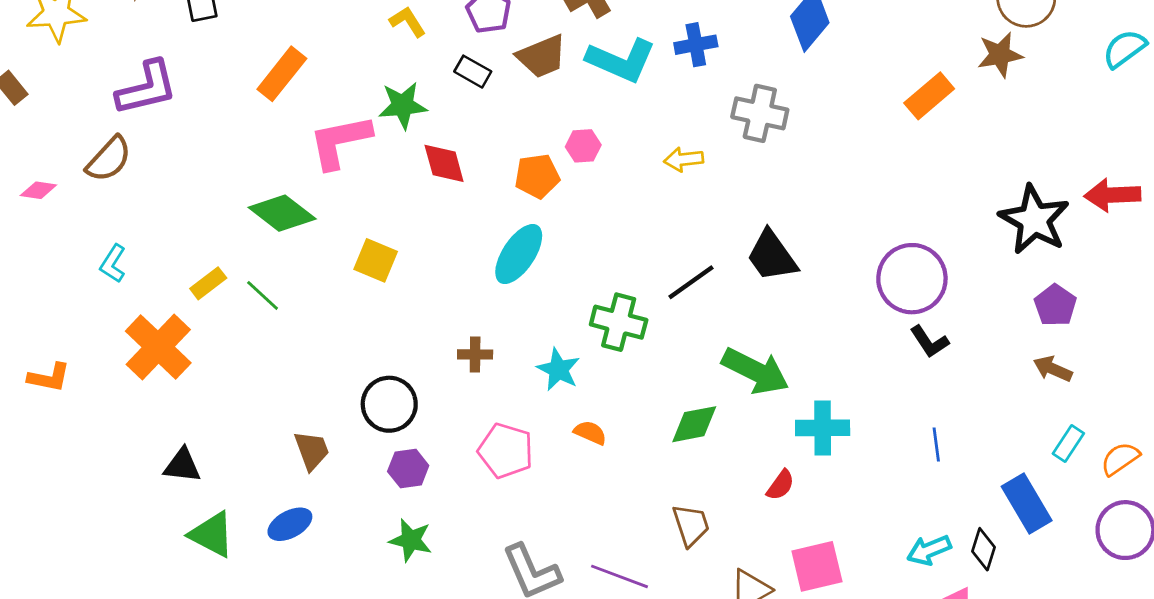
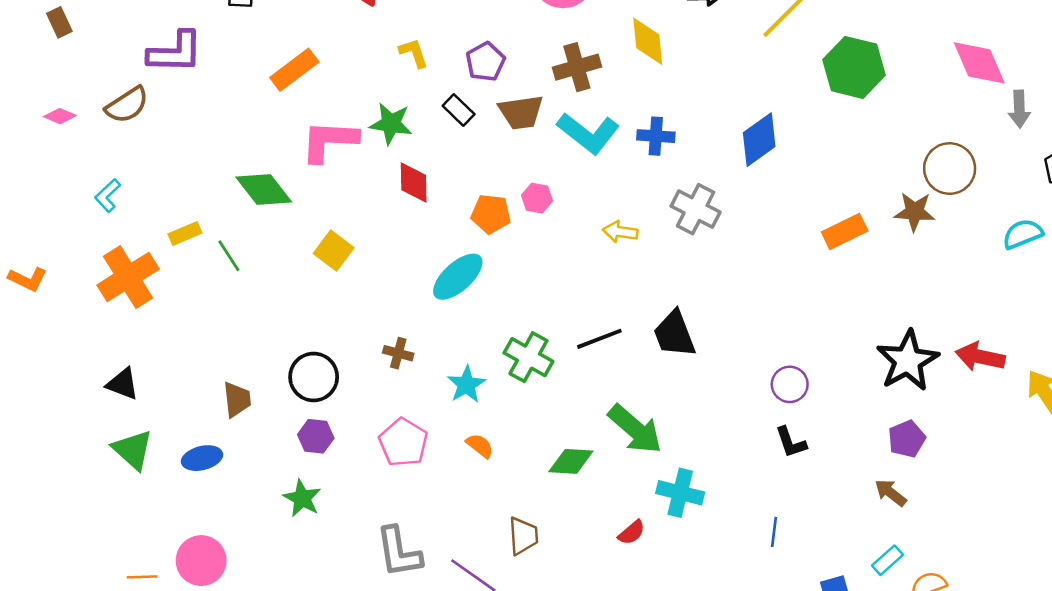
purple circle: (912, 279) -> (790, 384), size x0.6
brown trapezoid: (691, 525) -> (523, 536), moved

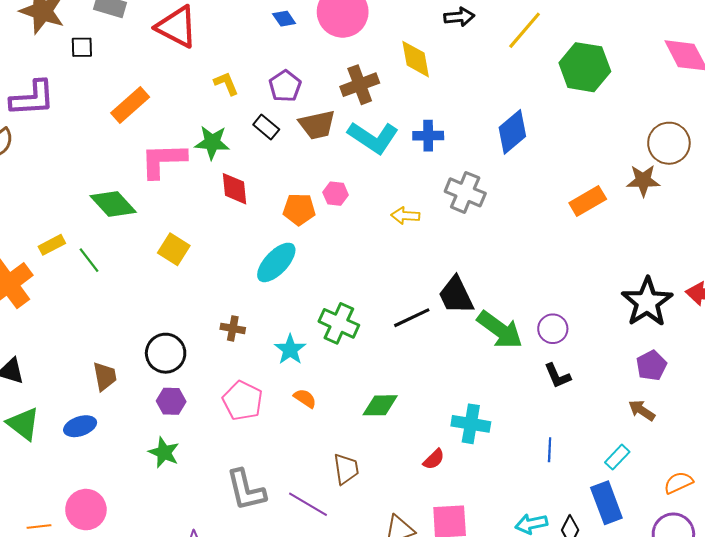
black line: (599, 339) -> (412, 318), moved
green arrow: (635, 429) -> (500, 330), moved
cyan rectangle: (888, 560) -> (617, 457), moved

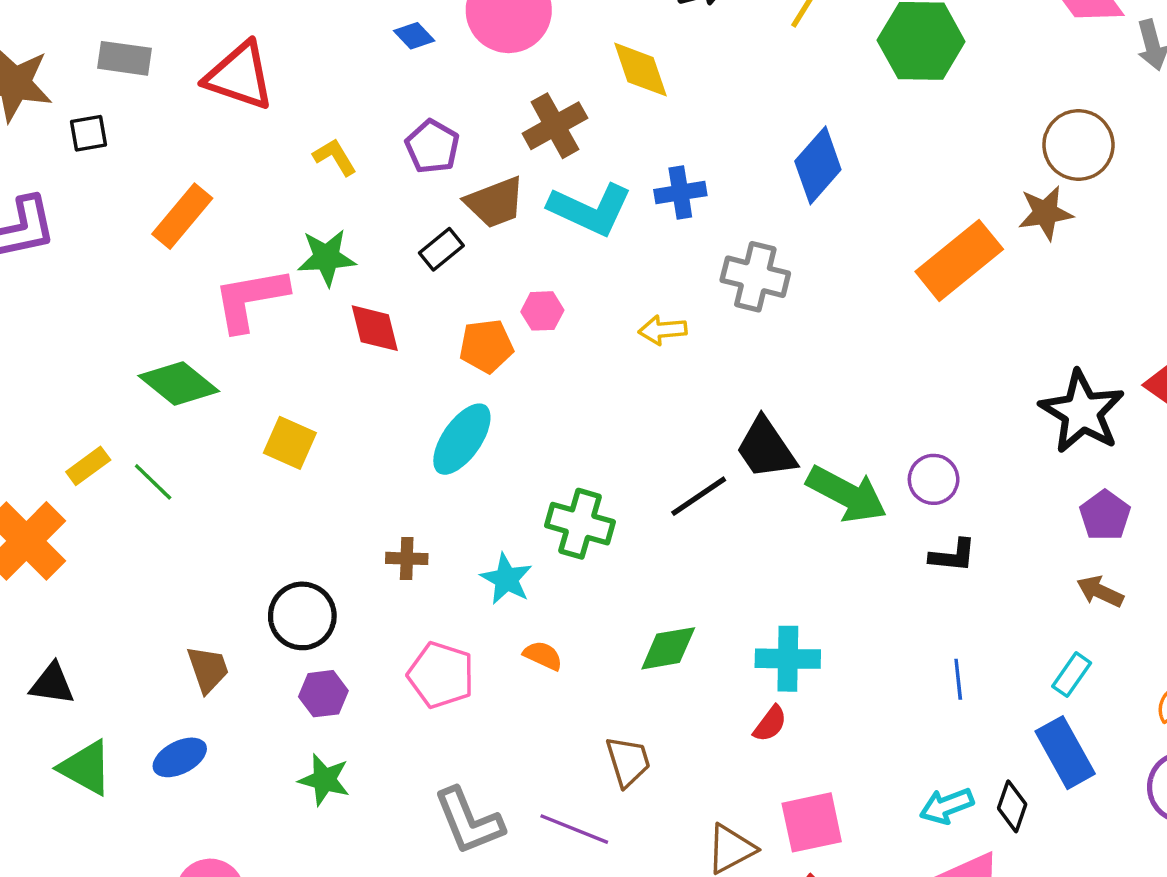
black rectangle: (266, 127) -> (441, 249), moved, turned -70
orange rectangle: (588, 201) -> (959, 260), size x1.4
black L-shape: (557, 376) -> (953, 556), turned -52
cyan cross: (471, 424) -> (788, 659), moved

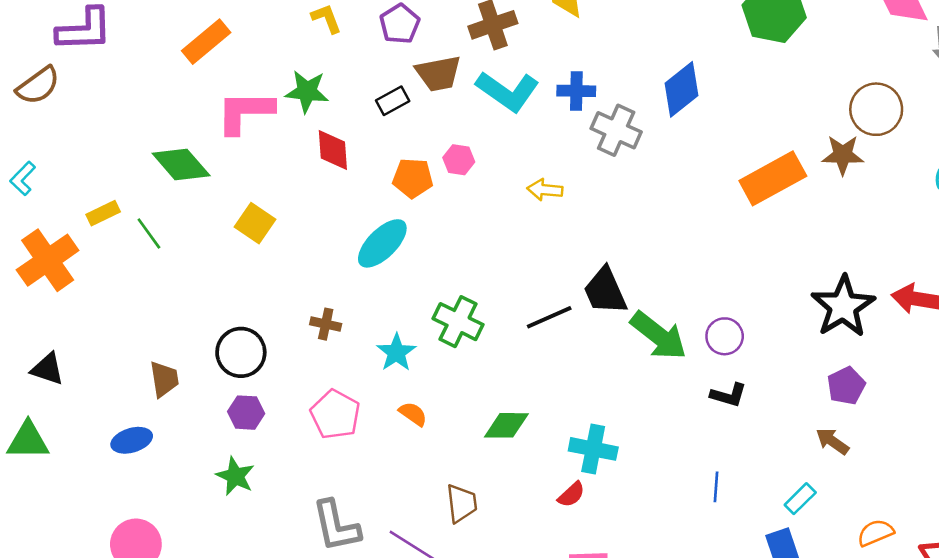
gray cross: (755, 277) -> (616, 130), moved
green triangle: (86, 768) -> (28, 441), moved, turned -39

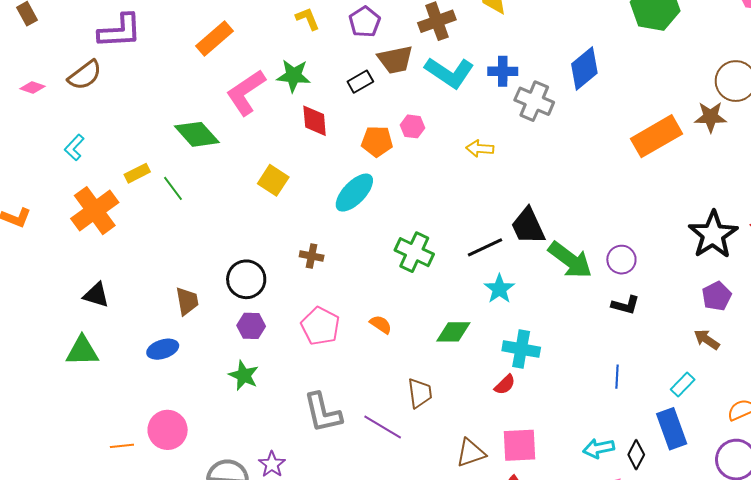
pink L-shape: (245, 112) -> (246, 93), turned -33
yellow square: (255, 223) -> (273, 180), moved
cyan star: (396, 352) -> (499, 289), moved

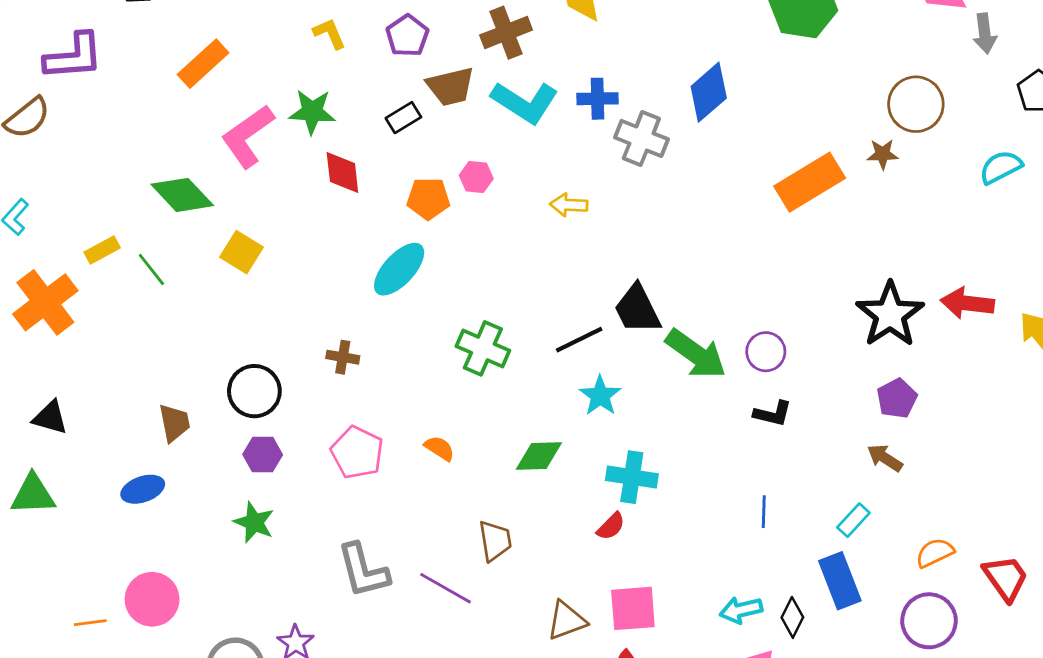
brown star: (711, 117) -> (883, 154), size x0.7
yellow square: (273, 180) -> (242, 252), moved

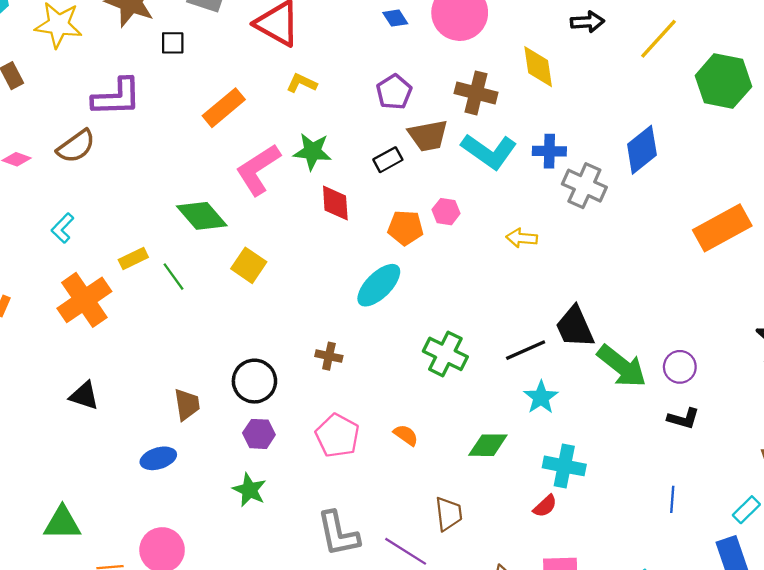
yellow L-shape: (330, 33) -> (302, 83), moved, turned -44
brown cross: (506, 33) -> (476, 93), turned 33
green triangle: (33, 494) -> (62, 523), moved

